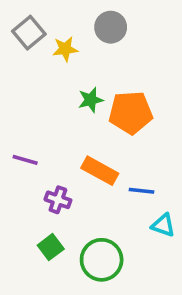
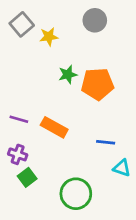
gray circle: (111, 27) -> (95, 20), moved
orange rectangle: (100, 171) -> (54, 127), moved
purple cross: (58, 200) -> (18, 154), moved
green square: (51, 247) -> (27, 177), moved

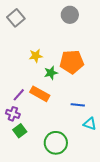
yellow star: (49, 37) -> (36, 56), moved
green star: (68, 74) -> (51, 73), moved
purple line: (19, 119) -> (19, 95), moved, turned -64

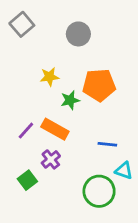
gray circle: (70, 15) -> (78, 34), moved
purple cross: (13, 114) -> (51, 159), moved, turned 32
green circle: (56, 143) -> (99, 191), moved

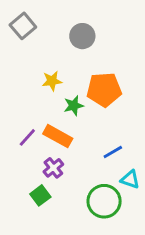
blue line: (107, 144) -> (113, 152), turned -36
green square: (27, 180) -> (40, 195), moved

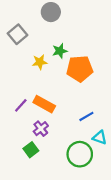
gray square: (23, 26) -> (18, 34), moved
gray circle: (82, 36) -> (51, 12), moved
green star: (74, 106) -> (60, 51), moved

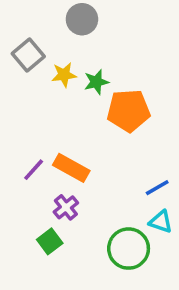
yellow star: (40, 62) -> (64, 75), moved
blue line: (86, 116) -> (157, 188), moved

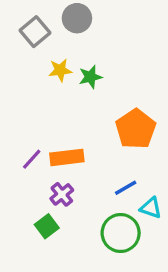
gray square: (28, 55) -> (35, 32), moved
orange pentagon: (129, 111) -> (136, 129), moved, turned -30
orange rectangle: (71, 168) -> (67, 157), turned -36
blue line: (157, 188) -> (126, 188), moved

